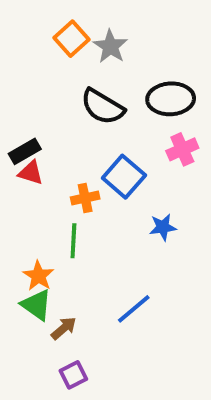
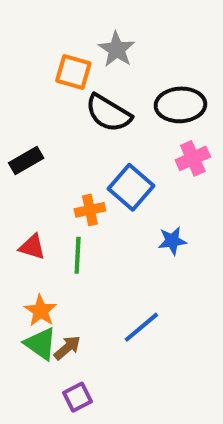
orange square: (71, 39) -> (73, 72), moved, turned -32
red triangle: (31, 173) -> (32, 247), moved
orange star: (38, 276) -> (41, 311), moved
green triangle: (37, 305) -> (41, 344), moved

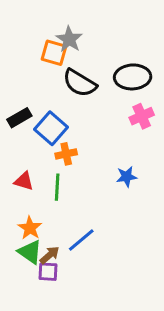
gray star: (117, 49) -> (69, 39), moved
blue square: (131, 187) -> (51, 128), moved
blue line: (141, 327) -> (81, 240), moved
purple square: (78, 397) -> (48, 272), moved, turned 30

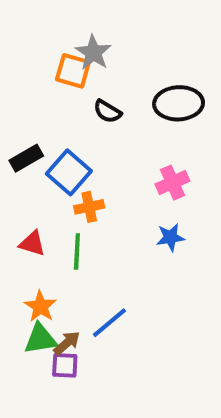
black semicircle: (80, 83) -> (107, 111), size x0.6
pink cross: (142, 116) -> (172, 183), moved
green triangle: (30, 252) -> (40, 339), turned -44

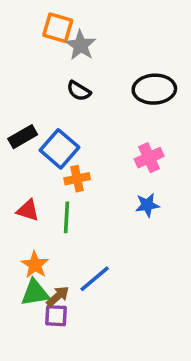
orange square: (73, 71) -> (58, 28), moved
black semicircle: (107, 111) -> (79, 91), moved

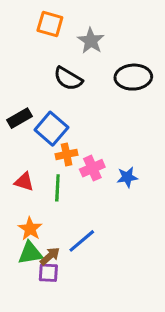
gray star: (81, 45) -> (91, 41), moved
black semicircle: (79, 91) -> (68, 79), size x1.4
pink cross: (149, 158) -> (92, 168), moved

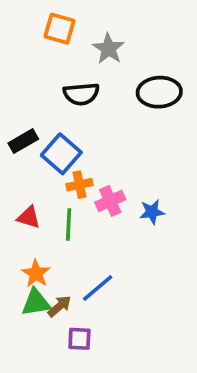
black semicircle: (68, 79) -> (81, 94), turned -36
purple square: (48, 273) -> (79, 339), moved

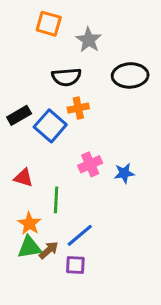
orange cross: (79, 185) -> (78, 108), moved
green line: (69, 225) -> (56, 200), moved
purple square: (79, 339) -> (75, 265), moved

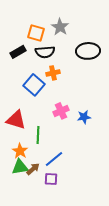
orange square: (49, 24) -> (36, 33), moved
black rectangle: (19, 115) -> (18, 52), moved
red triangle: (24, 178) -> (16, 120), size x1.5

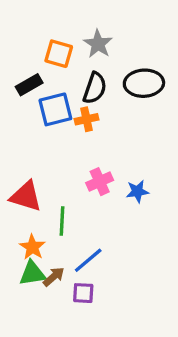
black semicircle: (45, 52) -> (95, 88), moved, turned -66
blue square: (34, 85) -> (55, 109), moved, turned 35

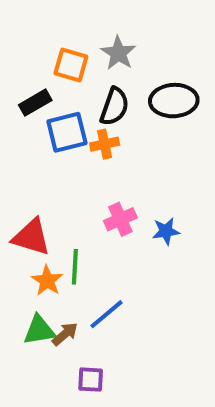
orange star: (32, 247) -> (47, 281), moved
purple square: (83, 293) -> (91, 380), moved

